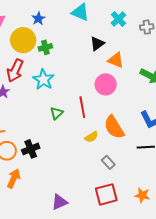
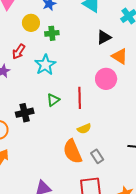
yellow circle: (23, 40) -> (31, 23), size x0.7
red arrow: (15, 70) -> (19, 52), size x0.7
orange semicircle: (114, 127) -> (72, 151), moved
black cross: (31, 149) -> (25, 113), moved

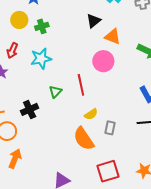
cyan star: (45, 65) -> (41, 59), turned 30
gray rectangle: (97, 156) -> (110, 128), moved, turned 56

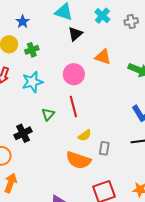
black triangle: (94, 21) -> (75, 34), moved
pink circle: (103, 61) -> (74, 74), moved
orange semicircle: (84, 139) -> (78, 160), turned -35

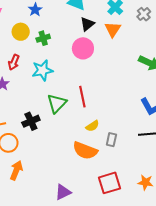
gray cross: (131, 22) -> (144, 14), turned -32
orange triangle: (103, 57) -> (113, 29), moved, turned 42
pink circle: (74, 74) -> (83, 48), moved
green triangle: (48, 114) -> (57, 103), size x1.5

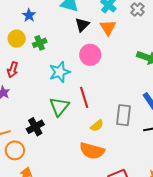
pink circle: (83, 48) -> (90, 55), moved
cyan star: (42, 70) -> (60, 72), moved
gray rectangle: (111, 140) -> (124, 115), moved, size x1.5

